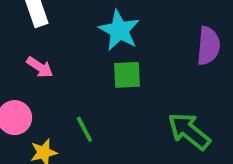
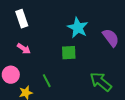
cyan star: (119, 30) -> (78, 28), moved
purple semicircle: (208, 46) -> (111, 38), turned -42

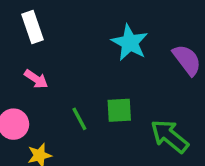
green square: (69, 53) -> (119, 110), moved
green line: (47, 81) -> (79, 119), moved

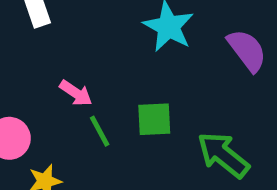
pink arrow: (36, 79) -> (76, 93), moved

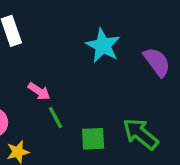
green square: (154, 119) -> (93, 139), moved

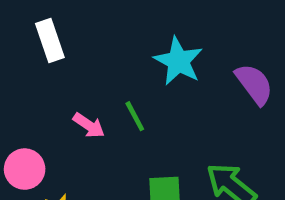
green line: (55, 118) -> (135, 116), moved

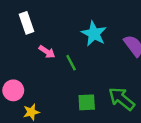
pink arrow: (89, 125) -> (47, 52), moved

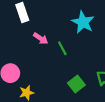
green square: (87, 102) -> (76, 84), turned -35

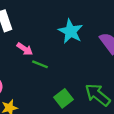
green line: (62, 48) -> (40, 64), moved, turned -40

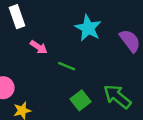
green line: (40, 64) -> (67, 66), moved

